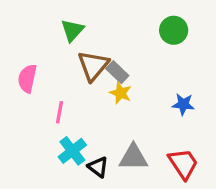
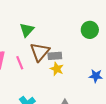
gray rectangle: (117, 72) -> (55, 56), turned -48
pink line: (59, 112) -> (20, 63), moved, turned -32

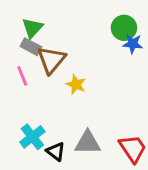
gray rectangle: (55, 56) -> (31, 47), moved, turned 32
blue star: (96, 76) -> (133, 44), moved

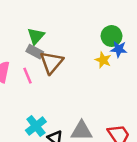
yellow star: (76, 85) -> (103, 60), moved

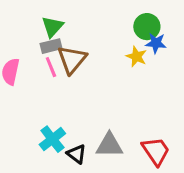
gray rectangle: (35, 52) -> (51, 46), turned -42
pink line: (28, 76) -> (51, 67), moved

